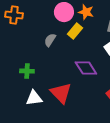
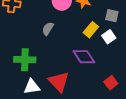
yellow rectangle: (75, 31) -> (91, 30), moved
green cross: (27, 71) -> (25, 60), size x1.5

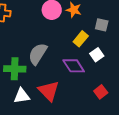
gray semicircle: (48, 29) -> (38, 54), moved, size x1.6
white square: (109, 37) -> (97, 55), moved

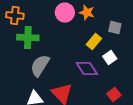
gray semicircle: (38, 54) -> (40, 66), moved
green cross: (15, 69) -> (28, 38), moved

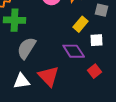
white square: (110, 58) -> (97, 40), turned 32
red square: (114, 95) -> (95, 71), moved

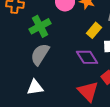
green cross: (15, 20) -> (40, 26), moved, turned -30
red triangle: (49, 76) -> (88, 91), moved

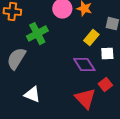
gray semicircle: (40, 54) -> (16, 59), moved
white triangle: (35, 87) -> (32, 95), turned 30

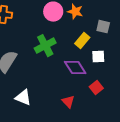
green cross: (37, 34) -> (45, 46), moved
red triangle: (85, 99) -> (68, 102), moved, size x0.6

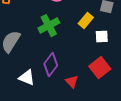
purple diamond: (75, 68) -> (51, 65), moved, turned 70
red square: (96, 88) -> (100, 68), size x1.5

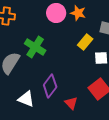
green cross: (49, 26) -> (35, 47), moved, turned -30

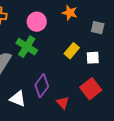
pink circle: (56, 13) -> (37, 22), moved
yellow rectangle: (85, 42) -> (72, 51), moved

